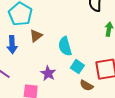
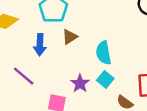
cyan square: (77, 67) -> (105, 79), moved

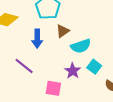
cyan semicircle: (104, 53) -> (81, 46), moved, turned -96

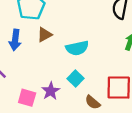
cyan semicircle: (81, 46) -> (77, 48), moved
purple star: (73, 71) -> (51, 91), moved

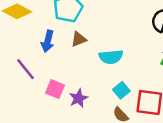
cyan square: (75, 79) -> (121, 90), moved
pink square: (27, 98) -> (55, 89), moved

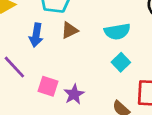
cyan semicircle: (111, 57) -> (117, 32), moved
cyan square: (121, 90) -> (121, 62), moved

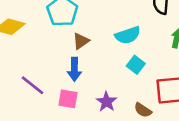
blue arrow: (36, 35) -> (74, 69), moved
purple star: (74, 94) -> (106, 102), moved

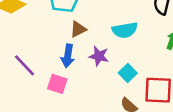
cyan square: (136, 65) -> (128, 73), moved
purple star: (106, 102) -> (99, 56), moved, turned -30

